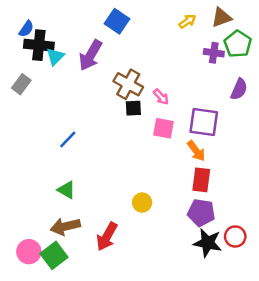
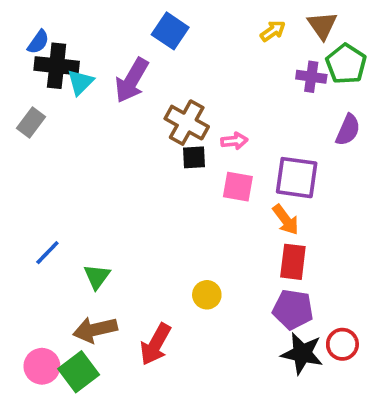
brown triangle: (221, 18) -> (322, 25), turned -45
pink arrow: (161, 97) -> (234, 141), turned -54
blue line: (68, 140) -> (47, 253), moved
green triangle: (67, 190) -> (97, 276), turned 36

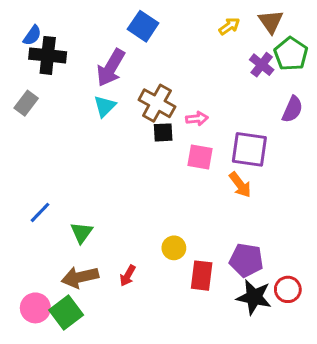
purple cross: (311, 77) -> (262, 65), turned 30
cyan triangle: (80, 82) -> (105, 106), moved
red rectangle: (293, 262) -> (202, 276), moved
red arrow: (156, 344) -> (128, 276), moved, size x0.6

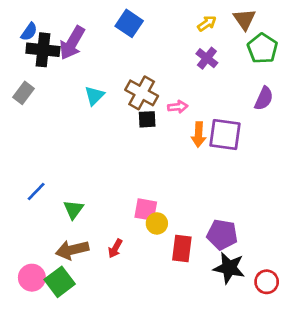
purple cross: (262, 65) -> (207, 58), moved
purple arrow: (111, 68) -> (72, 43), moved
pink square: (200, 157) -> (146, 210), moved
orange arrow: (240, 185) -> (199, 135), moved, turned 40
red circle: (288, 289) -> (267, 282), moved

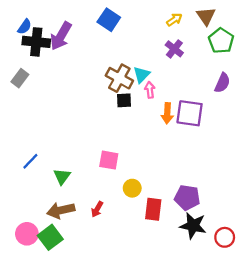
cyan triangle: (94, 96) -> (142, 75), moved
pink arrow: (178, 107) -> (150, 90), turned -91
pink square: (146, 210) -> (109, 160), moved

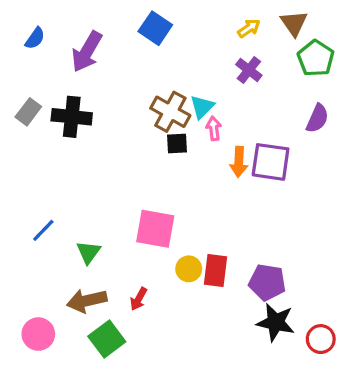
black cross: (36, 42) -> (72, 117), moved
pink square: (109, 160) -> (155, 229), size x1.4
red rectangle: (153, 209) -> (215, 271), moved
green square: (50, 237) -> (107, 339), moved

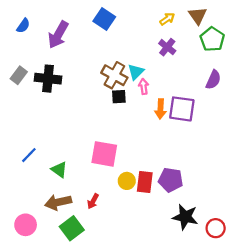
green triangle: (88, 252) -> (59, 170), turned -30
purple pentagon: (267, 282) -> (171, 180), moved

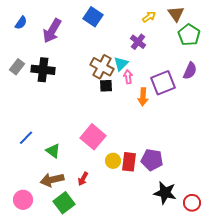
purple cross: (167, 47) -> (138, 42), moved
purple square: (182, 109) -> (163, 83), moved, turned -30
pink square: (104, 154) -> (93, 137), turned 30

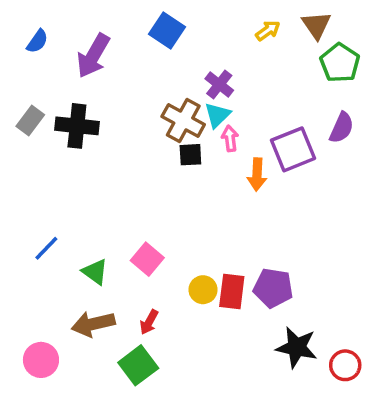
purple cross: (138, 42) -> (219, 84), moved
pink square: (93, 137) -> (147, 259), moved, size x0.7
green square: (64, 203) -> (138, 365), moved

